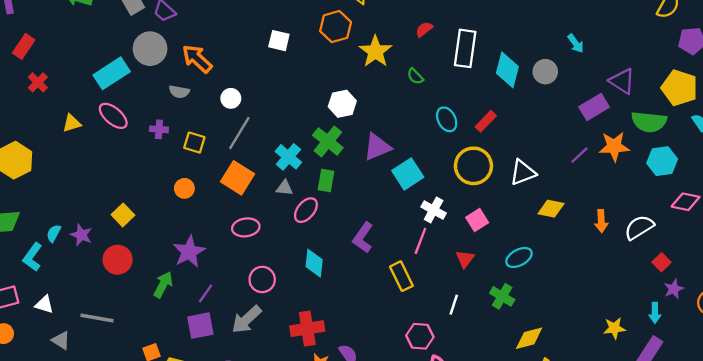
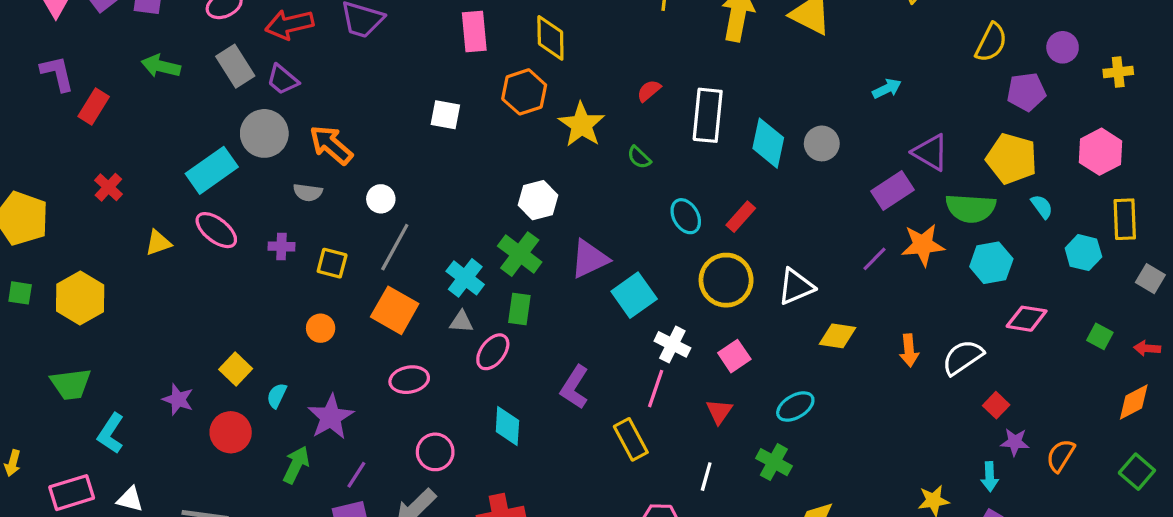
cyan arrow: (576, 43) -> (887, 89), moved, turned -78
red rectangle: (24, 46) -> (94, 107), moved
cyan semicircle: (54, 233) -> (277, 396), moved
purple star: (674, 289) -> (1015, 442), turned 30

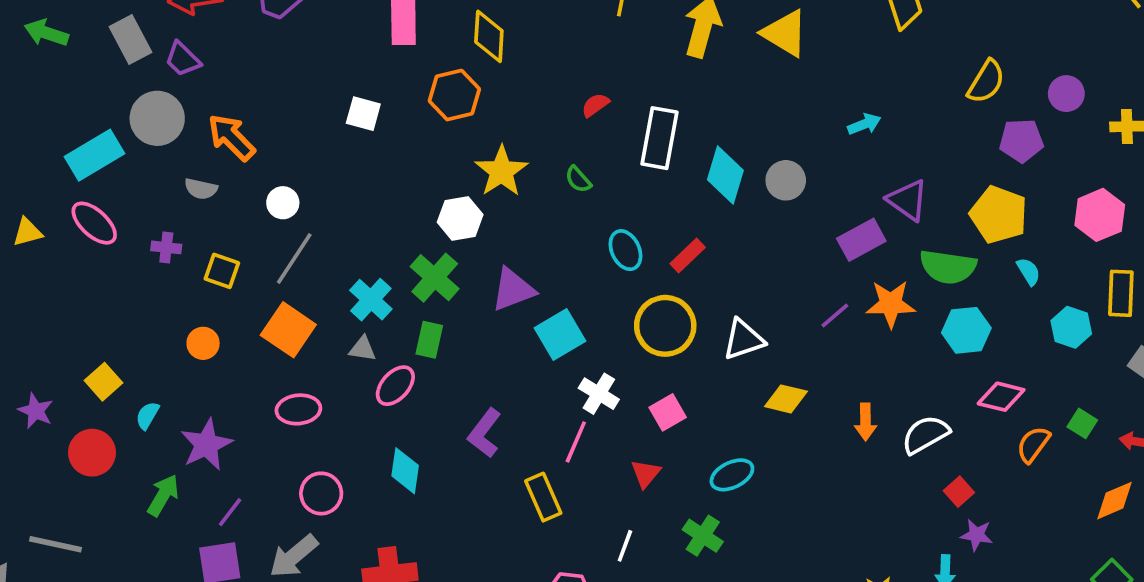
yellow star: (582, 125) -> (501, 171), moved
orange semicircle: (1060, 456) -> (1033, 444), moved

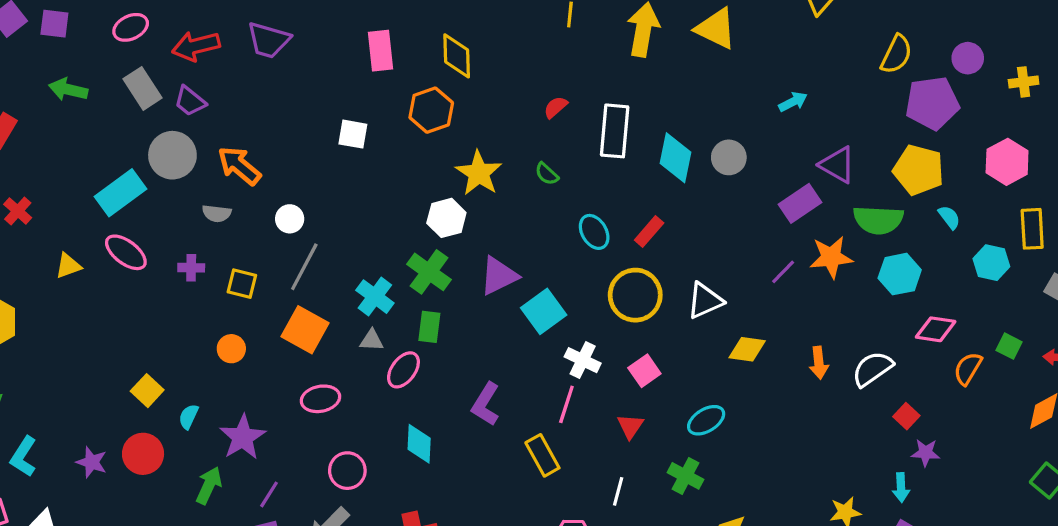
purple pentagon: (1021, 141) -> (932, 103), size x1.4
purple star: (36, 411) -> (92, 462), moved

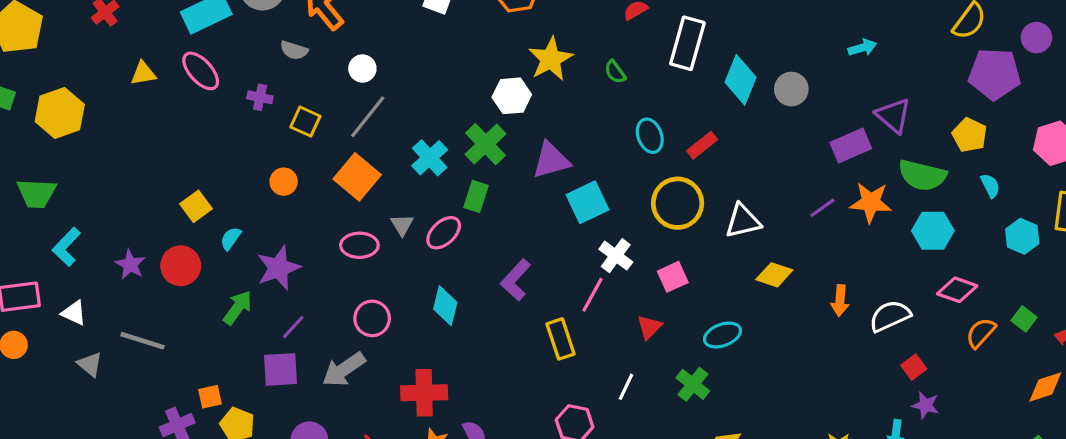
yellow pentagon: (918, 170) -> (969, 135), size x0.7
gray triangle: (372, 340) -> (402, 225), moved, turned 45

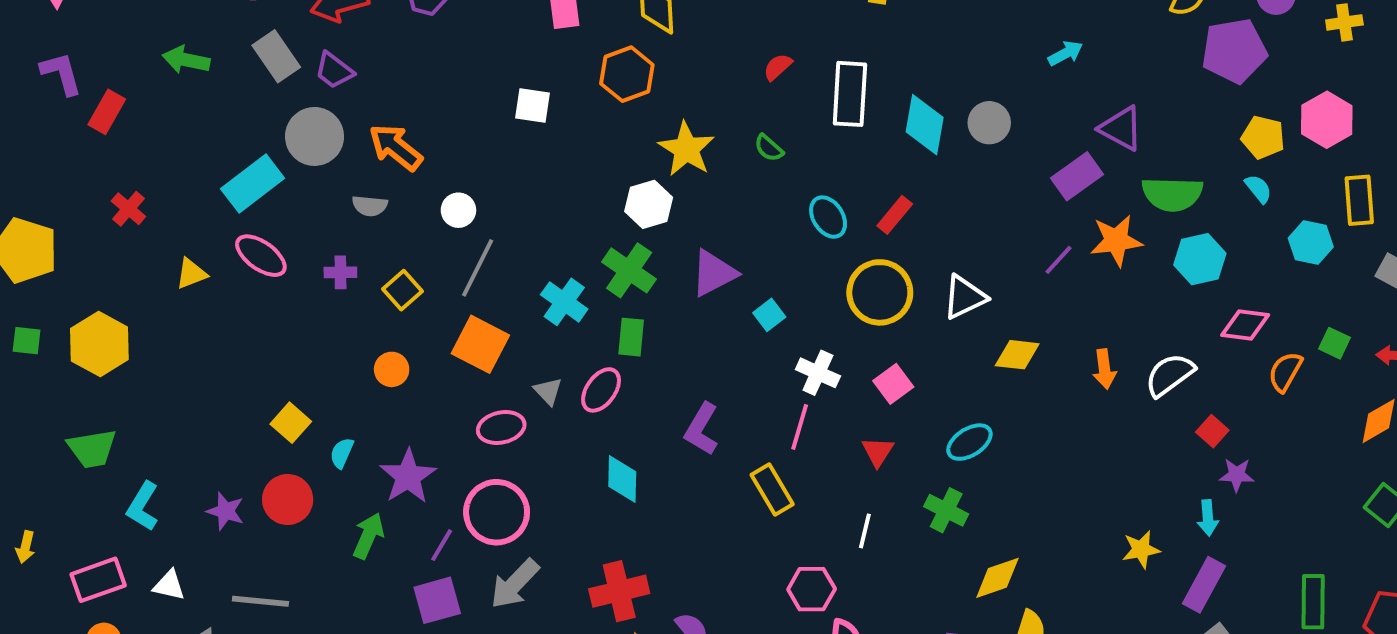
yellow square: (305, 122) -> (402, 290), turned 36
yellow pentagon: (969, 135) -> (1263, 137), moved
cyan square: (587, 202) -> (769, 315), size x0.6
pink circle: (372, 318) -> (497, 512), moved, size x1.4

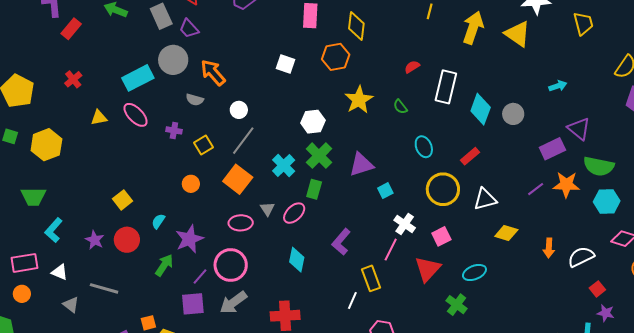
white hexagon: (649, 204) -> (313, 122), moved
red rectangle: (895, 215) -> (470, 156), moved
yellow square: (291, 423) -> (123, 200), moved
red triangle: (878, 452) -> (428, 269), size x1.6
white line: (865, 531) -> (352, 300), moved

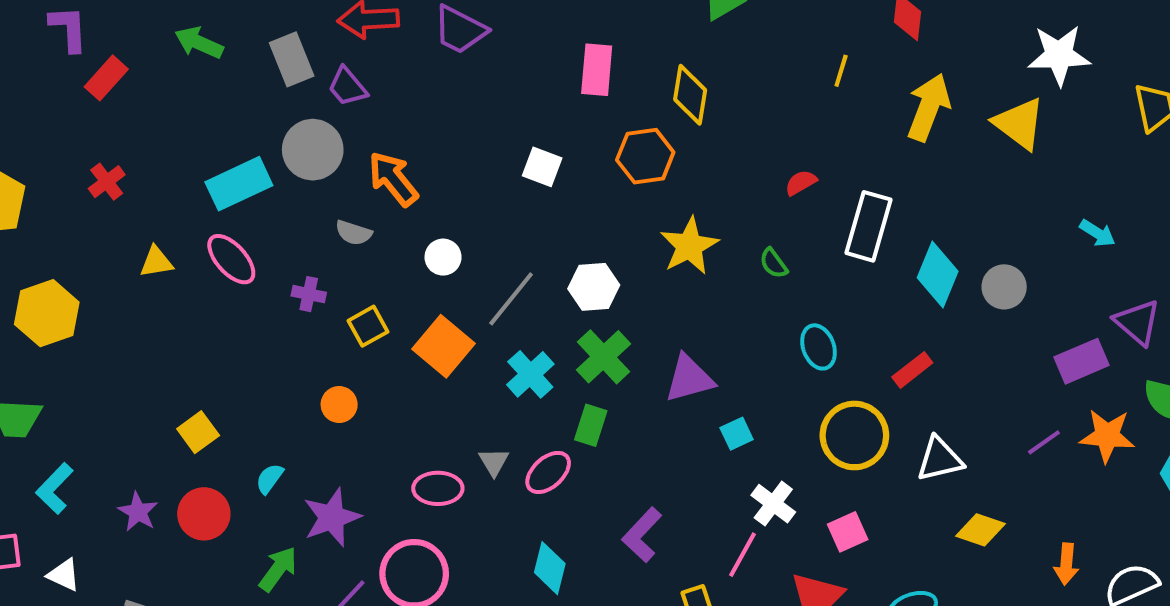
cyan arrow: (558, 86) -> (1097, 233), turned 48
gray line: (243, 141) -> (511, 299), moved
orange square: (238, 179) -> (444, 346), moved

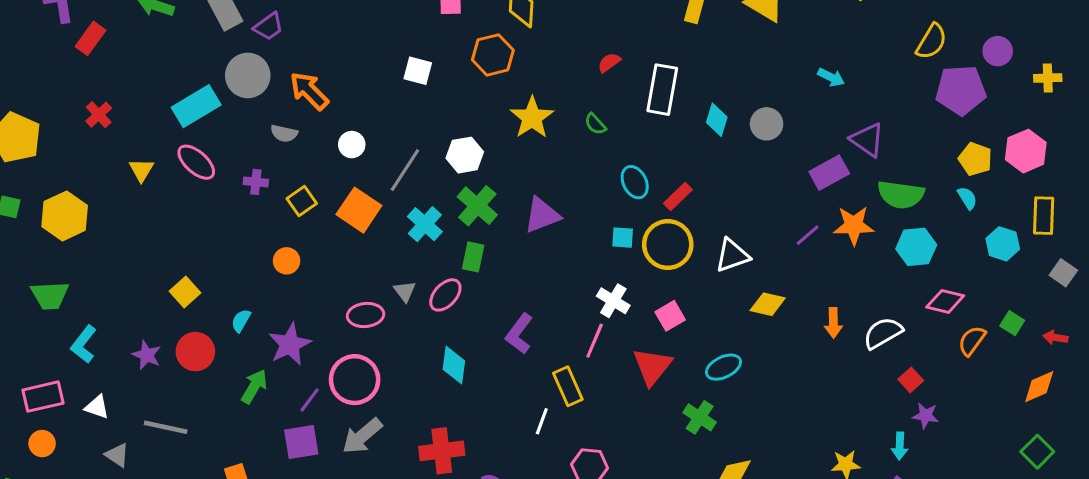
purple trapezoid: (347, 87) -> (269, 27), turned -80
yellow triangle: (156, 262) -> (141, 170), turned -44
cyan diamond: (938, 274) -> (717, 120), size x0.7
red rectangle: (912, 370) -> (678, 196), moved
cyan square: (737, 434) -> (623, 238), moved, turned 35

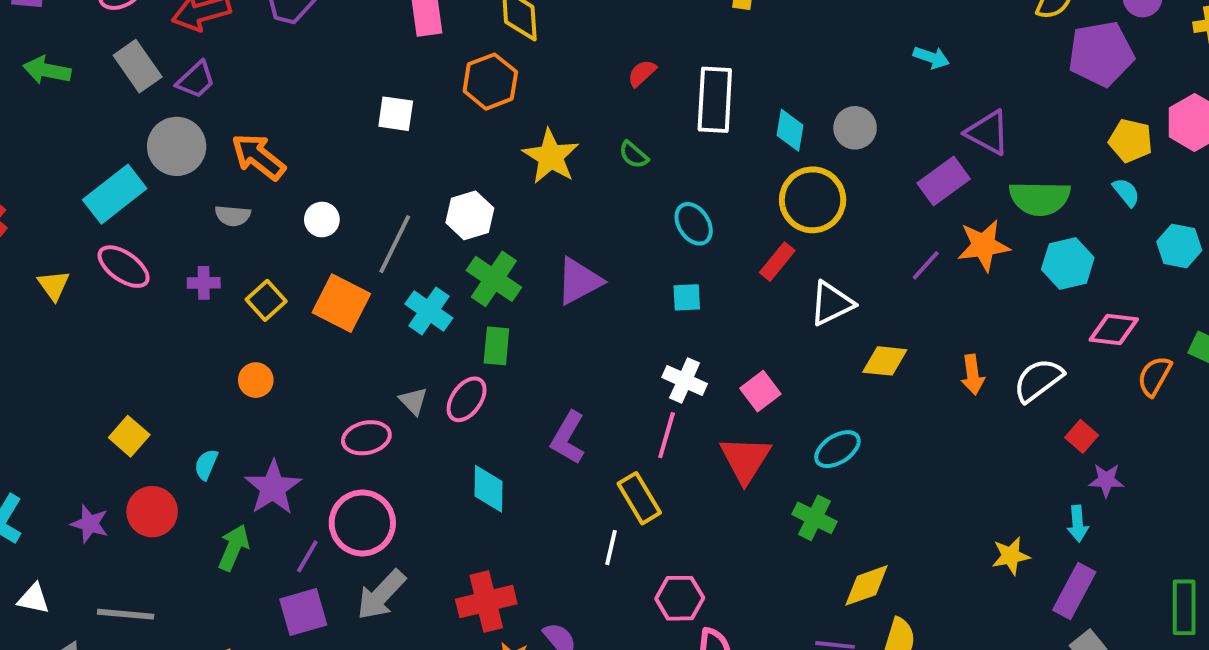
red rectangle: (678, 196) -> (777, 262), moved
yellow circle: (668, 244) -> (813, 200), moved

